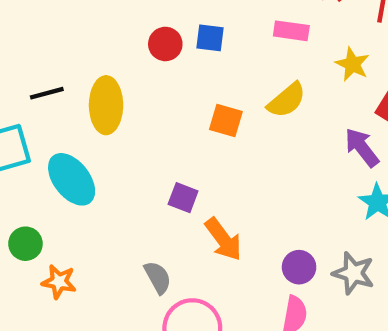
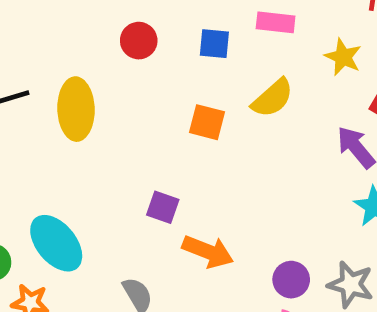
blue square: (210, 38) -> (214, 44), moved
cyan ellipse: (72, 179) -> (56, 243), moved
orange arrow: (223, 239) -> (208, 252), turned -30

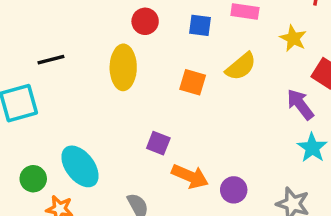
yellow ellipse: (76, 109) -> (123, 67), moved
purple circle: (291, 280) -> (234, 190), moved

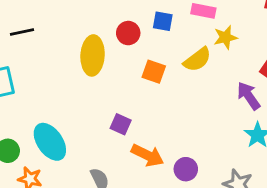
red circle: (145, 21) -> (128, 33), moved
yellow star: (293, 38) -> (225, 37), moved, turned 30
black line: (51, 60) -> (22, 32), moved

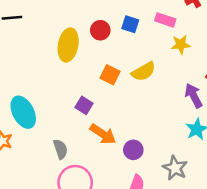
yellow semicircle: (197, 60) -> (144, 72), moved
orange square: (154, 72) -> (110, 75), moved

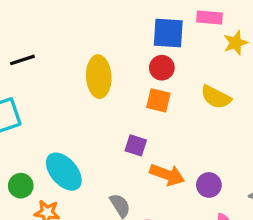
blue square: (130, 24) -> (168, 33), size x1.5
red circle: (100, 30) -> (162, 68), moved
yellow semicircle: (144, 72) -> (216, 97), moved, turned 70

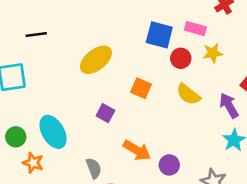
red circle: (162, 68) -> (181, 58), moved
yellow ellipse: (99, 77) -> (96, 60), turned 44
purple square: (136, 145) -> (105, 113), moved

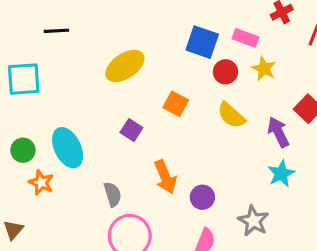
yellow star: (213, 53) -> (264, 69), turned 30
orange arrow: (137, 150) -> (165, 177), turned 32

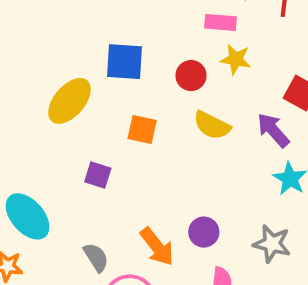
pink rectangle: (245, 38) -> (221, 22), moved
blue square: (202, 42) -> (125, 62), moved
orange arrow: (165, 177) -> (157, 247), moved

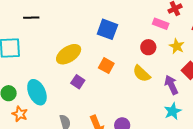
yellow star: (236, 59) -> (177, 46), moved
red circle: (191, 76) -> (148, 47), moved
yellow ellipse: (70, 101) -> (69, 54), moved

